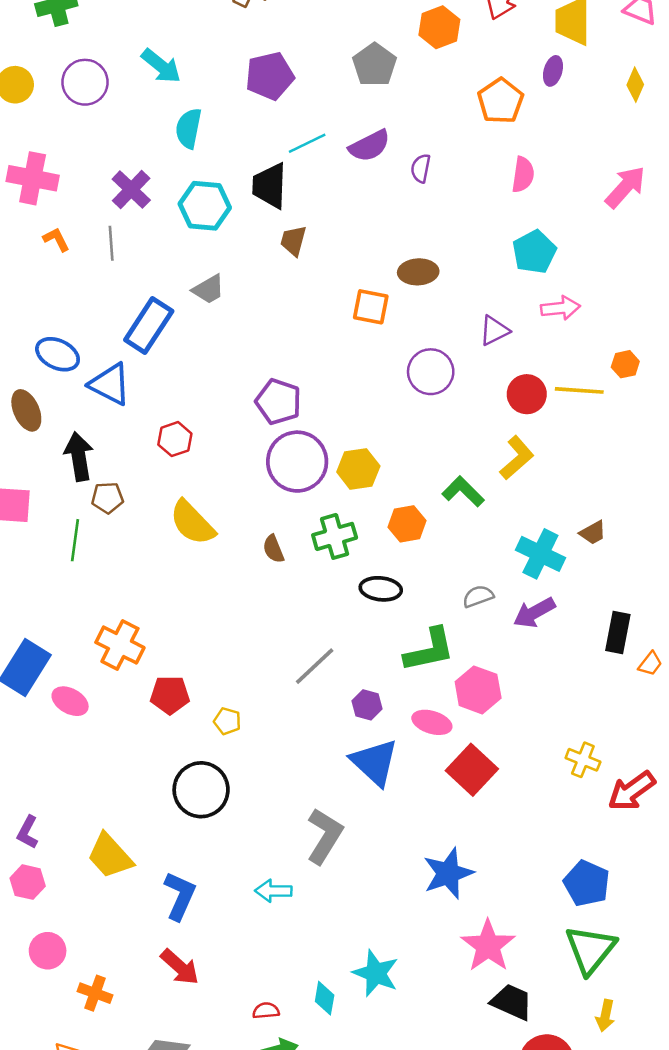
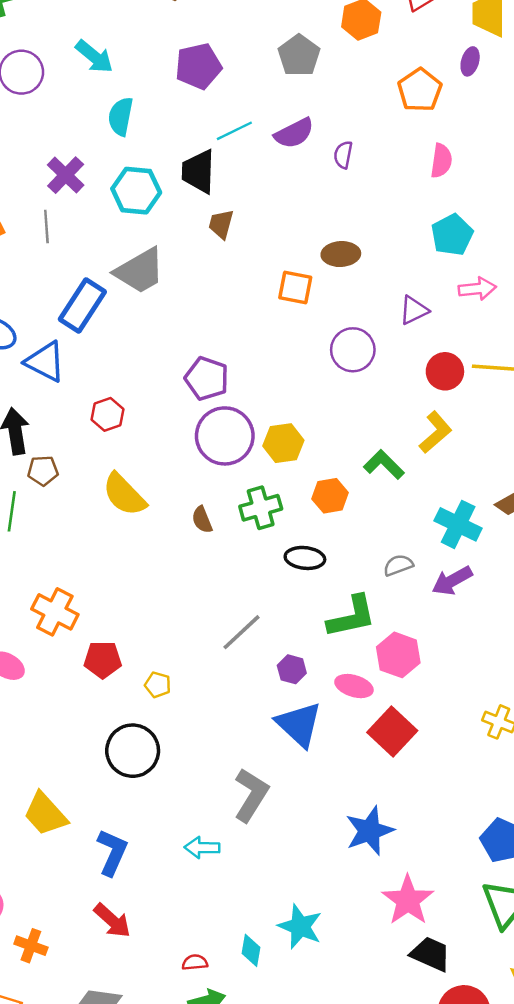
gray trapezoid: (209, 289) -> (140, 271), size x1.6

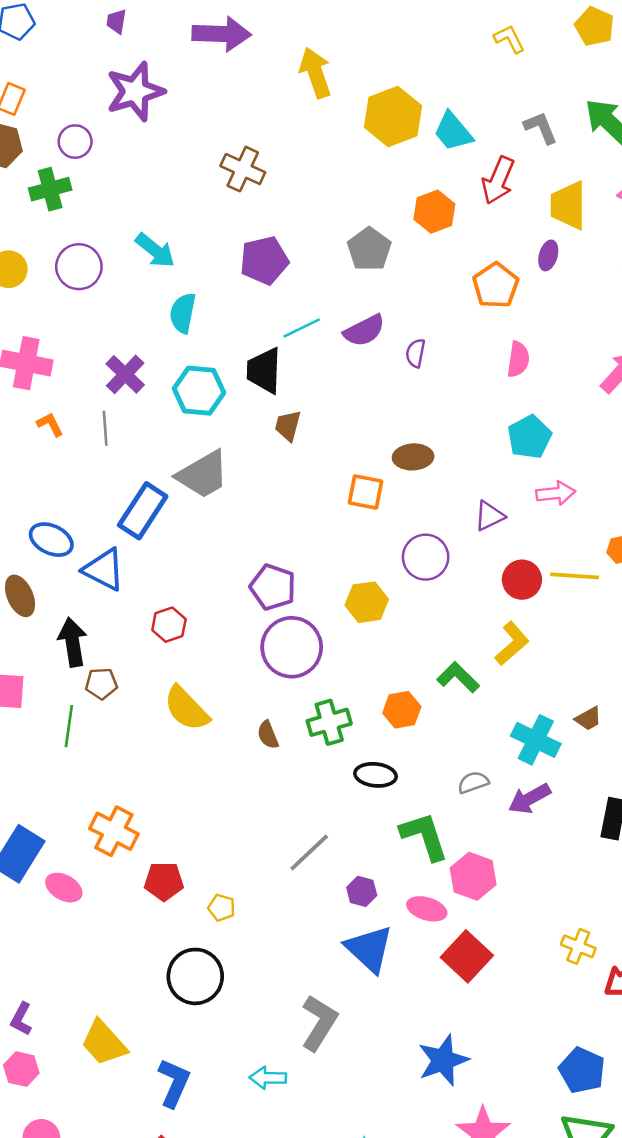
yellow hexagon: (283, 443) -> (367, 602), moved
green L-shape: (352, 617) -> (424, 836), turned -96

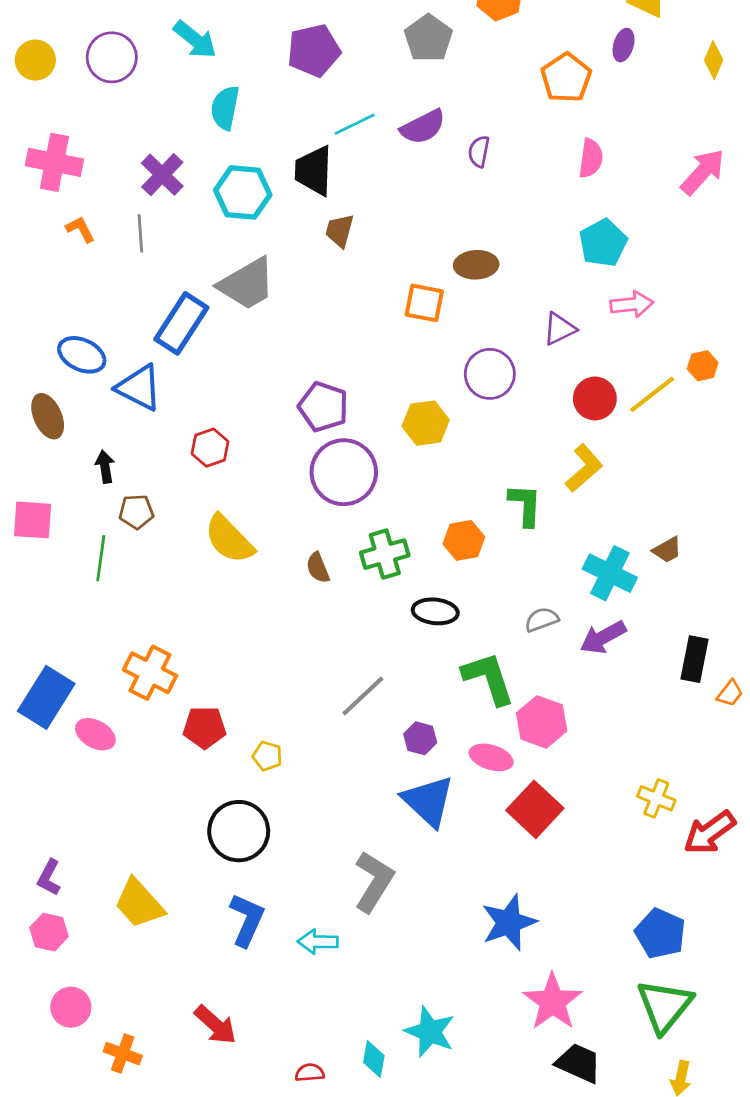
yellow line: (575, 576) -> (652, 394), turned -42
black arrow: (73, 642) -> (105, 467), size x0.6
green L-shape: (458, 677) -> (525, 505), turned 48
blue L-shape: (174, 1083) -> (247, 920), moved

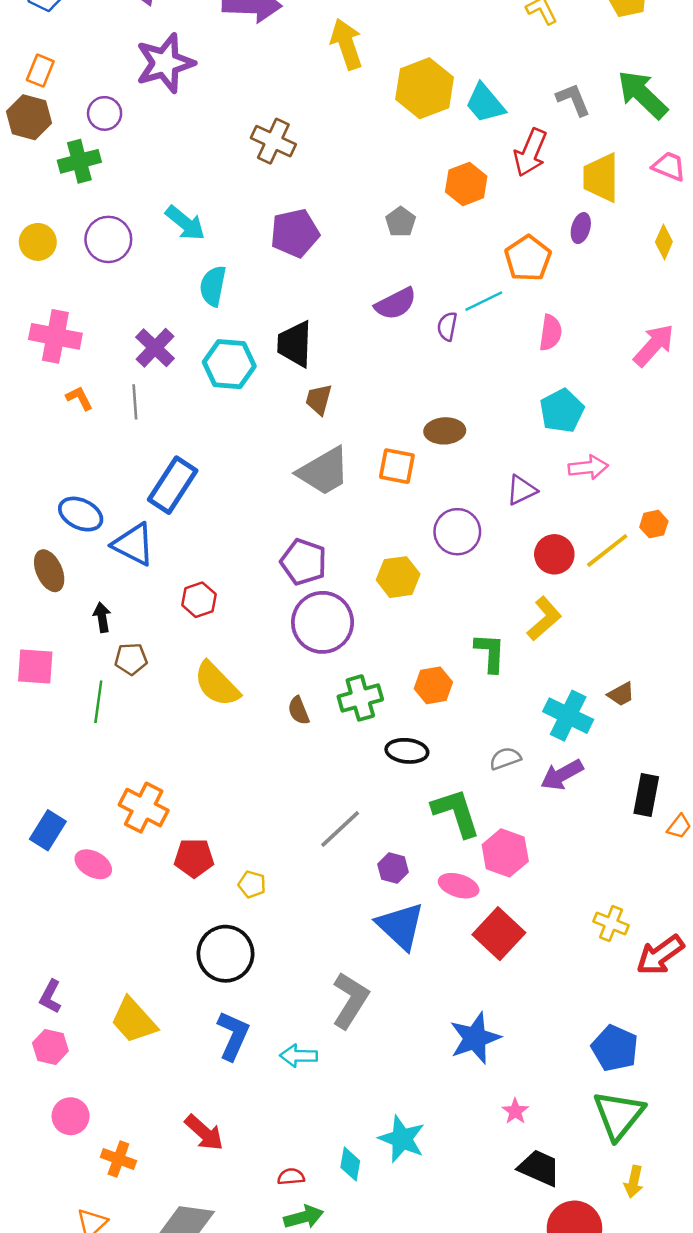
gray pentagon: (428, 38) -> (401, 222), size x0.7
cyan line: (355, 124) -> (484, 301), moved
gray trapezoid: (247, 284) -> (324, 471), moved
blue rectangle: (46, 697) -> (48, 830), size x0.7
pink star: (553, 1002) -> (515, 1111), size x0.5

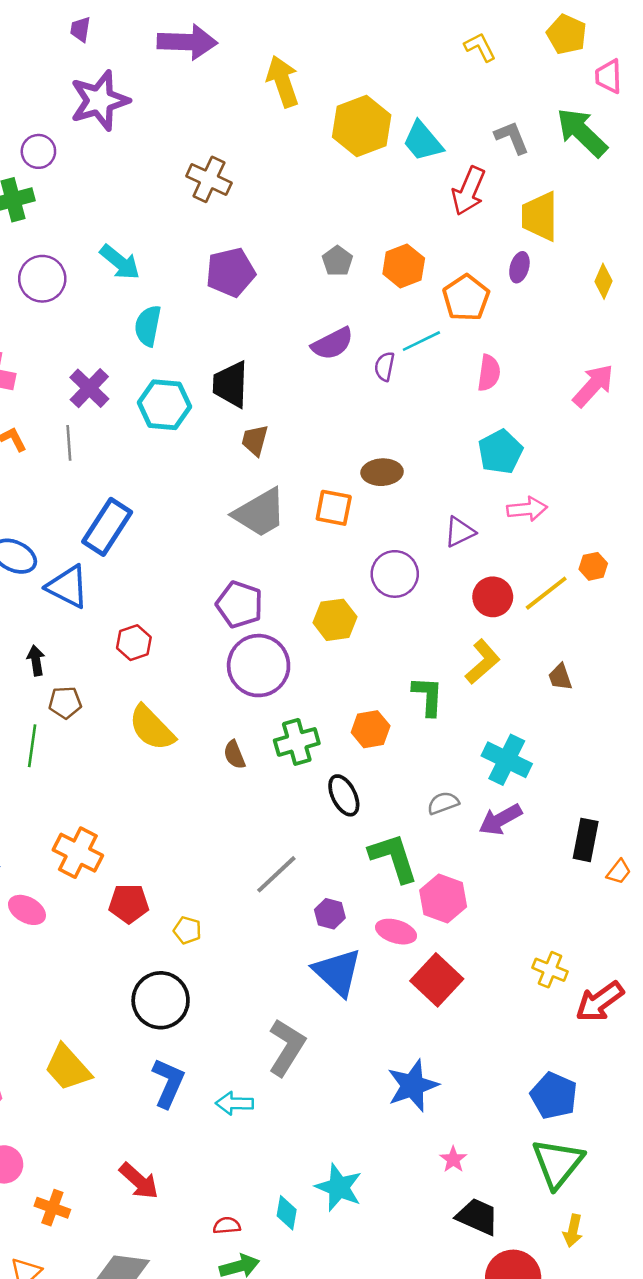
pink trapezoid: (669, 166) -> (609, 76), moved, turned -114
orange hexagon: (466, 184) -> (404, 266), moved
brown trapezoid: (621, 694) -> (560, 677), moved, turned 100
black ellipse: (407, 751) -> (344, 795), turned 57

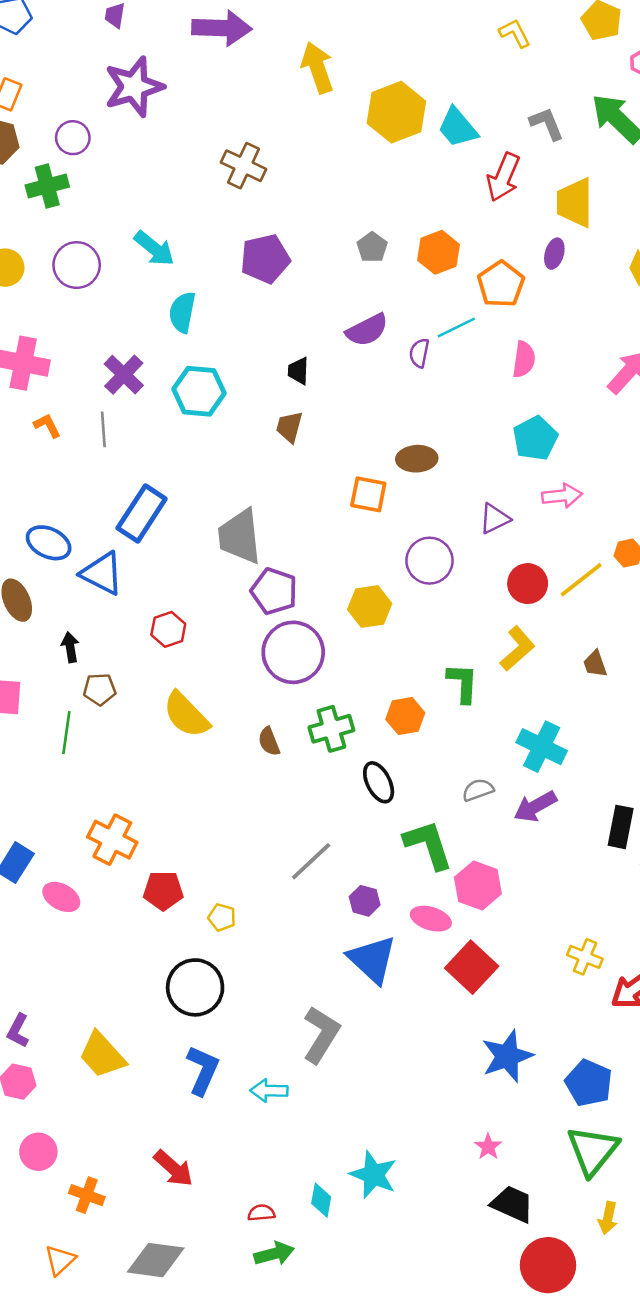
black trapezoid: (231, 384) -> (298, 371), moved, size x0.6
gray trapezoid: (260, 513) -> (240, 536), moved, turned 114
blue star: (413, 1086) -> (507, 1056), moved

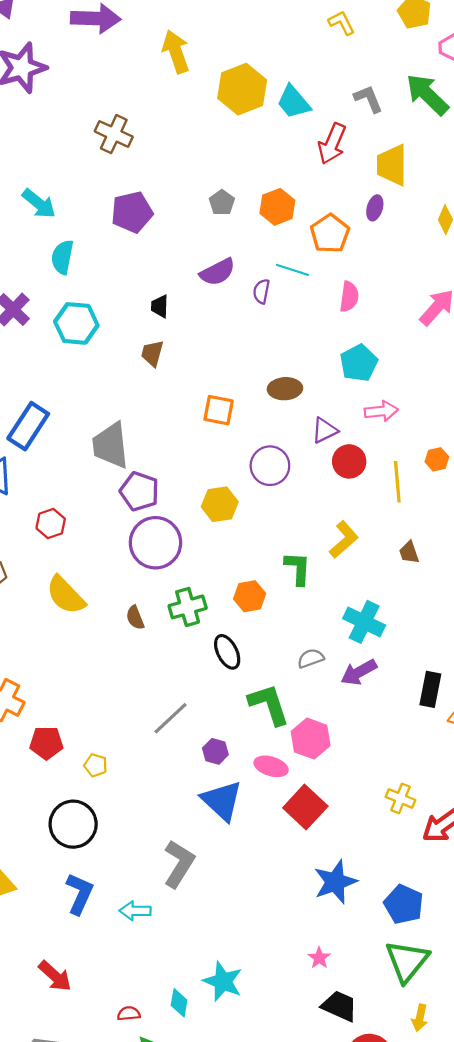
cyan line: (456, 327) -> (292, 270), turned 44
brown ellipse: (417, 459) -> (285, 389), moved
yellow line: (581, 580) -> (397, 482), turned -57
red circle: (528, 584) -> (349, 461), moved

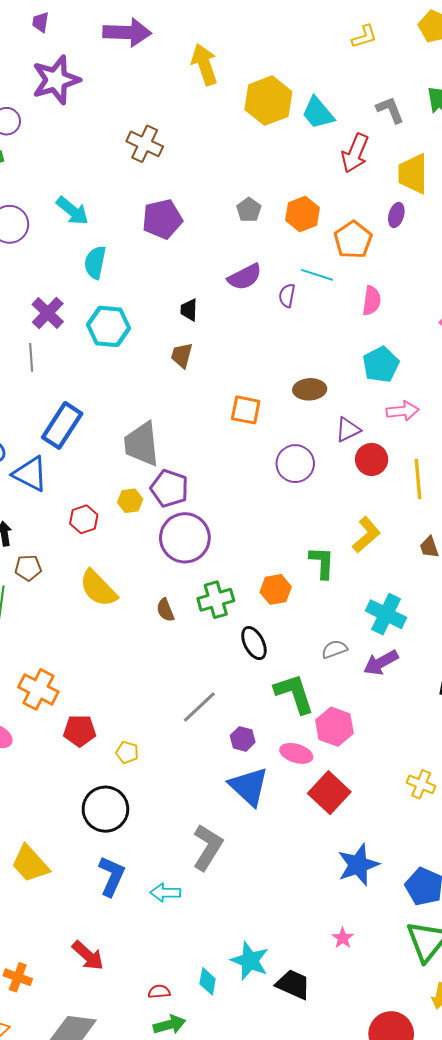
yellow L-shape: (342, 23) -> (364, 37), turned 100
yellow hexagon: (220, 504) -> (130, 501), moved, size x0.7
black trapezoid: (340, 1006) -> (293, 984), moved

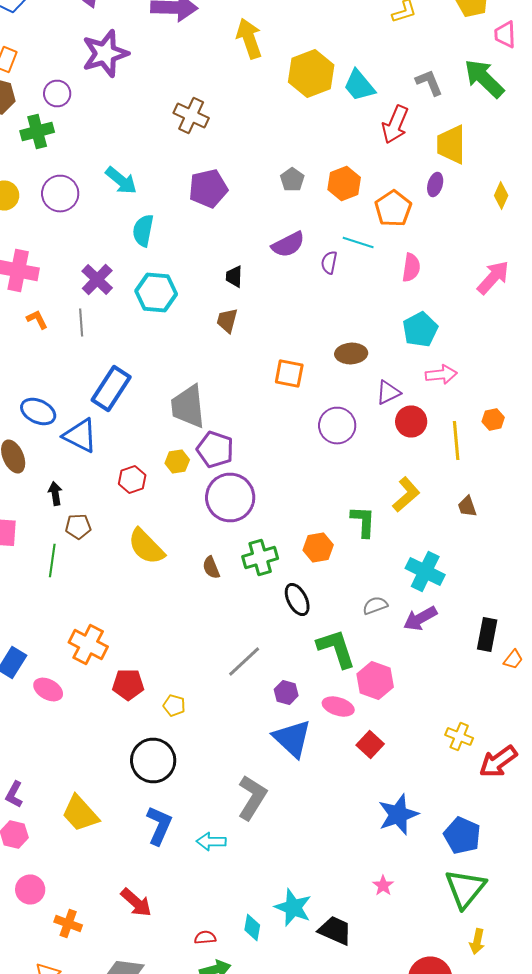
red square: (329, 793) -> (370, 744), size x0.7

